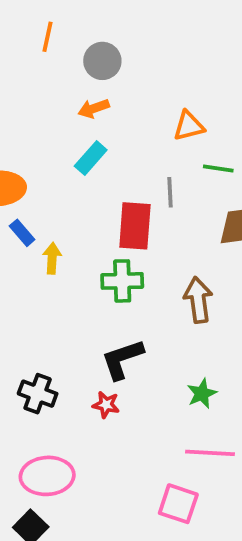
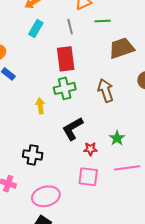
gray line: (170, 192) -> (70, 27), moved
yellow arrow: (52, 258) -> (40, 106), moved
red star: (106, 405) -> (90, 149), moved
pink square: (178, 504) -> (88, 177), moved

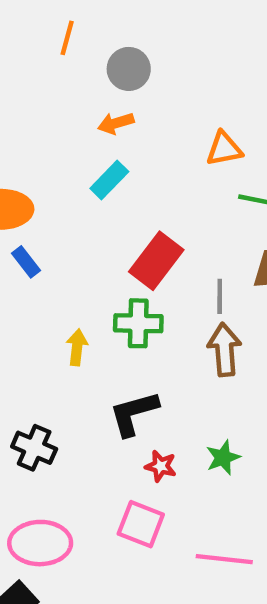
gray line: (70, 27) -> (220, 296), moved
red rectangle: (66, 59) -> (156, 261), turned 30
pink line: (127, 168) -> (224, 559), moved

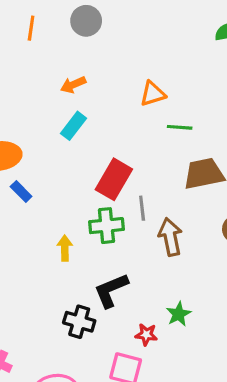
gray circle: (129, 69) -> (86, 21), moved
gray line: (220, 296) -> (142, 208), moved
black cross: (34, 448) -> (79, 322), moved
red star: (161, 466) -> (146, 335), moved

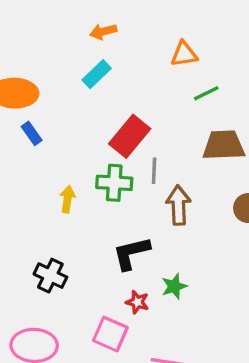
green line: (180, 127) -> (206, 93), turned -40
black L-shape: (111, 290) -> (131, 253), moved
black cross: (79, 322) -> (50, 276), moved

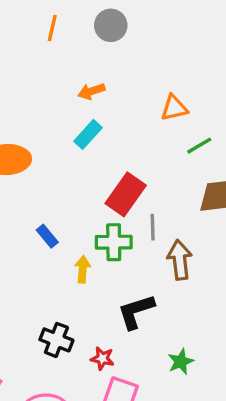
blue rectangle: (32, 133) -> (47, 236), moved
yellow arrow: (67, 199) -> (83, 269), moved
green star: (174, 286) -> (181, 362), moved
red star: (137, 302) -> (102, 358), moved

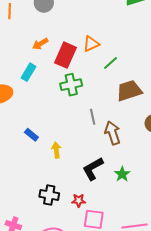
cyan rectangle: (88, 134) -> (29, 72), moved
red rectangle: (126, 194) -> (65, 55), moved
green cross: (114, 242) -> (71, 85), moved
green star: (181, 362) -> (122, 174), moved

